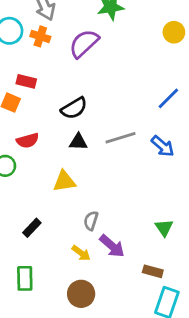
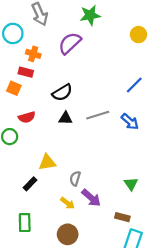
orange cross: (40, 36) -> (33, 54), moved
yellow triangle: (64, 181) -> (47, 162), moved

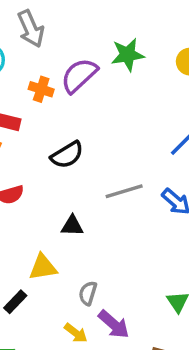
green star: (90, 15) -> (128, 55), moved
orange cross: (33, 54) -> (41, 89), moved
black triangle: (65, 118) -> (72, 226), moved

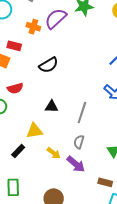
gray line: (124, 191) -> (82, 113), moved, turned -55
gray semicircle: (88, 293) -> (79, 142), moved
yellow arrow: (76, 333) -> (54, 153), moved

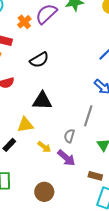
orange cross: (33, 27) -> (24, 22), turned 32
black triangle: (52, 107) -> (42, 101), size x1.5
gray line: (82, 113) -> (88, 116), moved

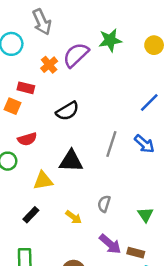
gray line: (88, 116) -> (111, 144), moved
yellow triangle: (25, 125) -> (43, 181), moved
purple arrow: (66, 158) -> (110, 244), moved

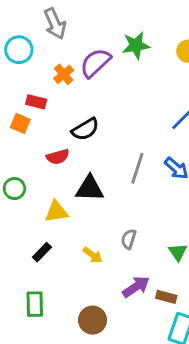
red semicircle: (27, 139) -> (58, 157), moved
purple arrow: (110, 244) -> (136, 287), turned -75

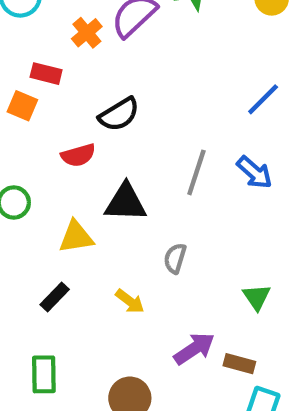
gray semicircle: (129, 239) -> (175, 258), moved

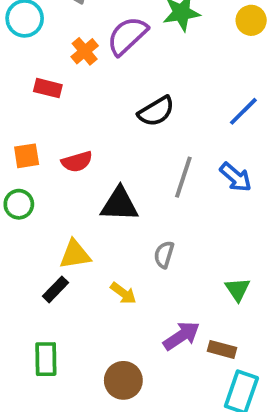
orange square: (22, 106) -> (27, 156), moved, turned -32
black semicircle: (119, 114) -> (156, 111), moved
yellow triangle: (76, 237) -> (75, 255), moved

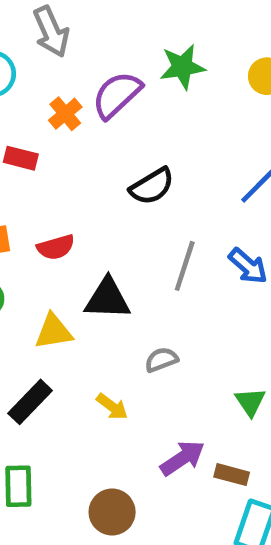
yellow triangle: (75, 255) -> (54, 332), moved
gray semicircle: (164, 255) -> (161, 360), turned 52
black rectangle: (56, 289) -> (30, 402), size x1.4

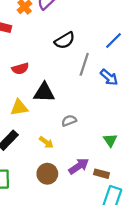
gray line: (185, 266) -> (84, 64), moved
brown circle: (112, 512) -> (47, 174), moved

